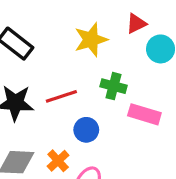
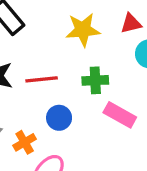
green cross: (114, 86) -> (95, 80), turned -30

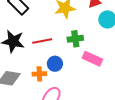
orange cross: (25, 142) -> (39, 74), moved, turned 32

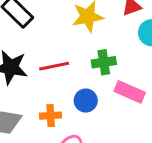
blue circle: (55, 64) -> (86, 101), moved

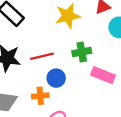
blue circle: (86, 101) -> (56, 78), moved

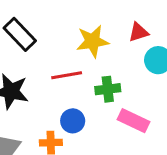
red line: (42, 56) -> (67, 75), moved

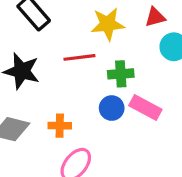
blue circle: (73, 121) -> (112, 108), moved

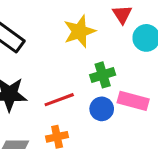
red triangle: (155, 17) -> (122, 14), turned -35
red line: (79, 57) -> (59, 100), moved

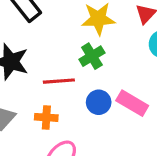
green cross: (103, 75) -> (92, 56), moved, turned -30

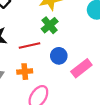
pink rectangle: (132, 103) -> (81, 68), moved, turned -60

